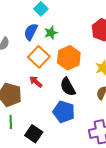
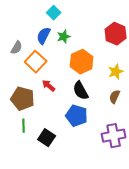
orange square: (39, 57) -> (36, 62), moved

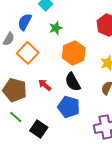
blue semicircle: (44, 36) -> (25, 22), moved
red arrow: (49, 86) -> (45, 85), moved
green line: (24, 126) -> (16, 117), turned -48

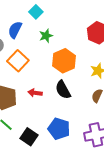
red arrow: (45, 85) -> (35, 93), turned -32
blue pentagon: (69, 107) -> (59, 129), moved

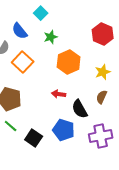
blue semicircle: (15, 30) -> (20, 31), turned -66
black semicircle: (63, 90) -> (80, 109), moved
red arrow: (35, 93) -> (59, 94), moved

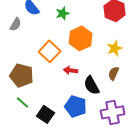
orange square: (23, 62) -> (50, 51), moved

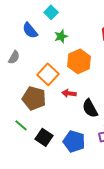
gray semicircle: (16, 24) -> (14, 57), moved
brown pentagon: (22, 75) -> (34, 98), moved
blue pentagon: (76, 106) -> (74, 141), moved

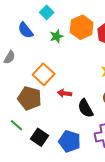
orange hexagon: (79, 61) -> (82, 27), moved

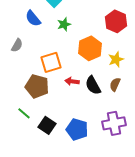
orange hexagon: (82, 27) -> (90, 48), moved
orange square: (44, 74) -> (51, 62), turned 30
black semicircle: (86, 108) -> (93, 85), moved

